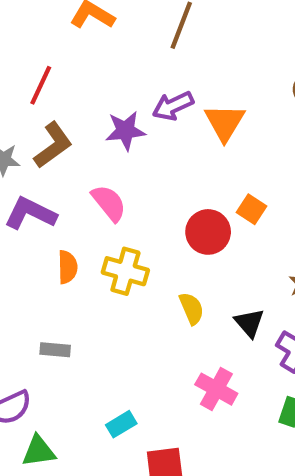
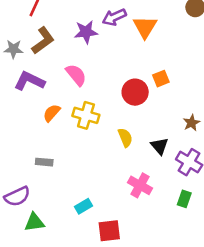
orange square: (251, 209) -> (161, 79), turned 35
orange semicircle: (68, 267) -> (52, 113), turned -138

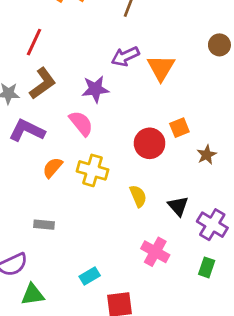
purple star: (86, 32) -> (95, 89), moved
brown star: (192, 123) -> (207, 155), moved

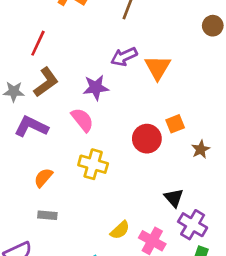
brown circle: (219, 45) -> (213, 26), moved
orange semicircle: (53, 168) -> (43, 178), moved
yellow semicircle: (138, 196) -> (120, 230), moved, turned 70
purple cross: (212, 225) -> (193, 225), moved

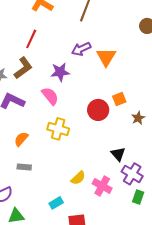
red line: (38, 43) -> (31, 39), moved

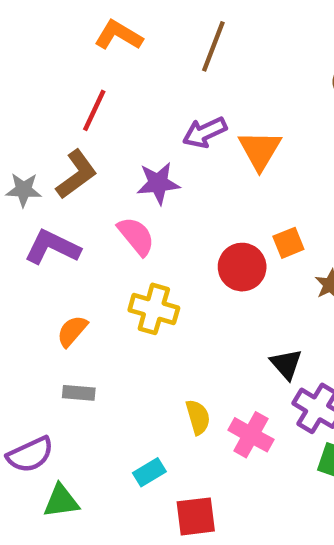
yellow semicircle: (78, 178) -> (198, 417), turned -63

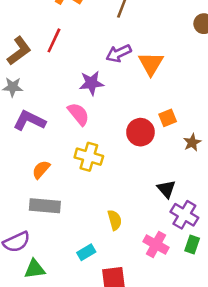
brown L-shape: (77, 174) -> (19, 51), moved
gray rectangle: (79, 393) -> (45, 206), size x1.6
pink cross: (251, 435) -> (156, 245), moved

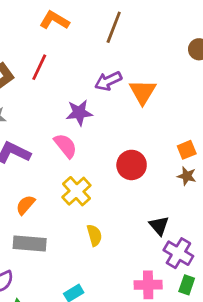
orange square: (168, 118) -> (187, 150), moved
brown star: (192, 142) -> (187, 176), turned -30
yellow cross: (89, 157) -> (76, 191), turned 32
yellow semicircle: (115, 220) -> (94, 235), moved
pink cross: (156, 245) -> (148, 285), turned -30

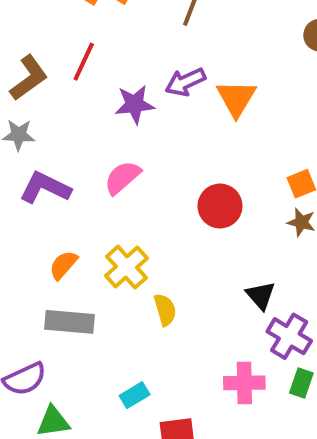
purple star: (79, 113) -> (135, 104), moved
pink semicircle: (65, 146) -> (122, 178), turned -92
yellow cross: (76, 191) -> (126, 267), moved

